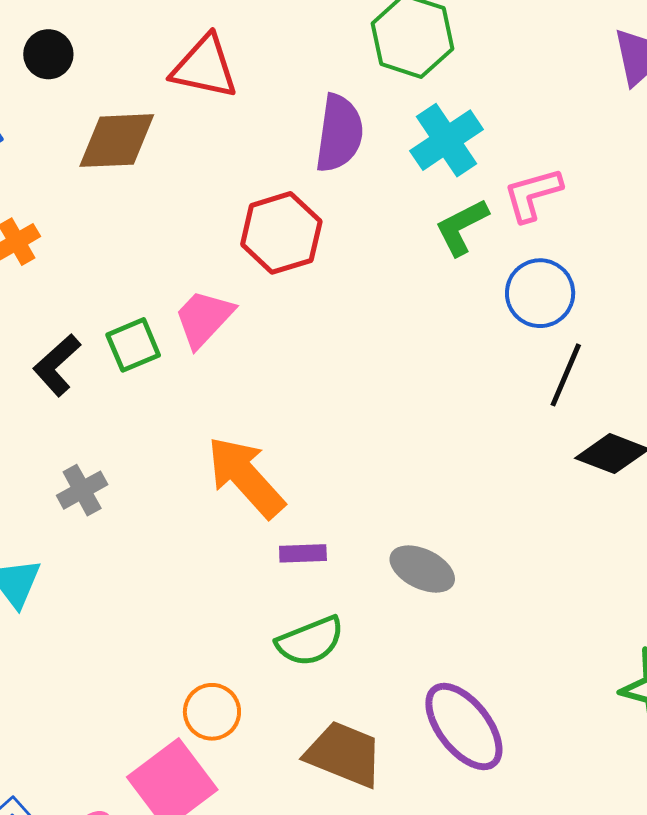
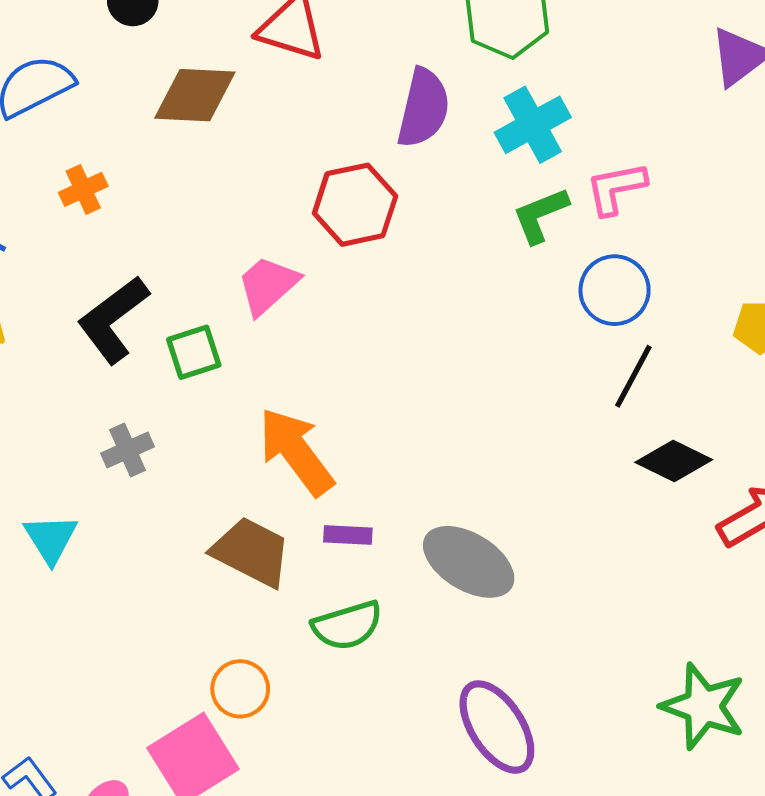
green square: (133, 345) -> (194, 352), moved
black L-shape: (57, 365) -> (113, 320), size x1.4
gray ellipse: (422, 569) -> (469, 562), size x1.4
brown trapezoid: (344, 754) -> (251, 552), moved

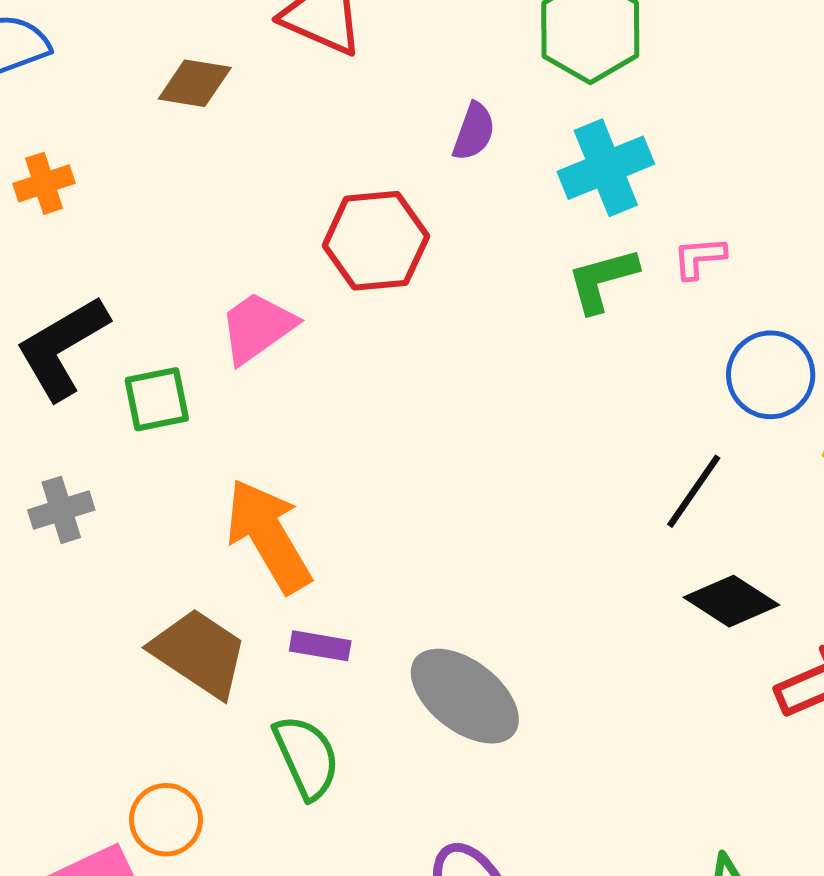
brown diamond: (195, 95) -> (195, 83), size x0.7
purple semicircle: (423, 108) -> (474, 132), size x0.6
pink L-shape: (616, 188) -> (699, 258), size x0.7
blue circle: (615, 290) -> (771, 375), moved
green semicircle: (347, 625) -> (307, 757), turned -104

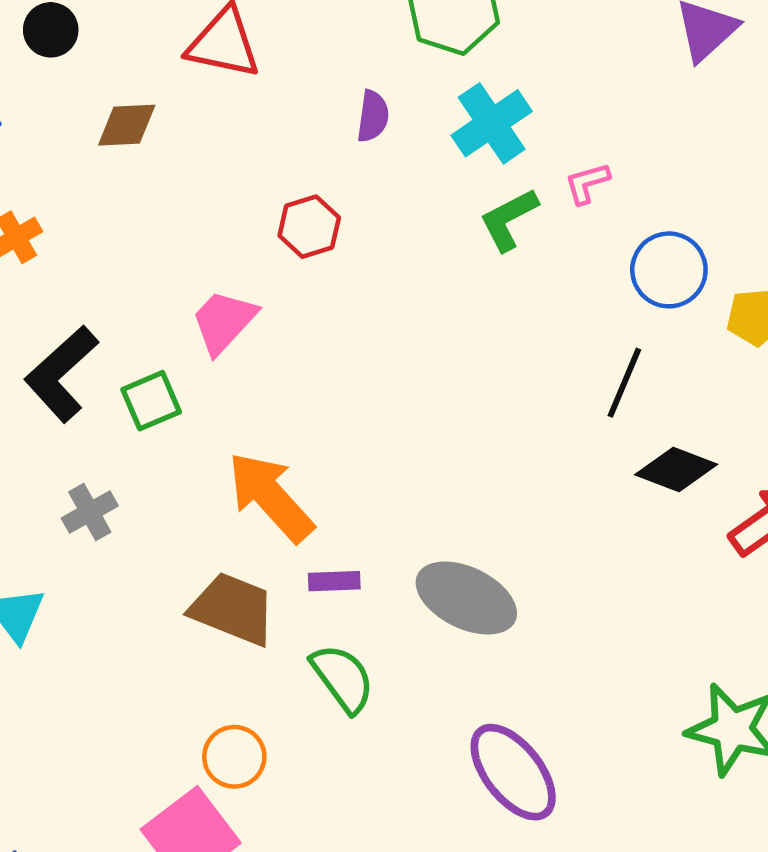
red hexagon: (376, 241) -> (309, 227), size x0.7

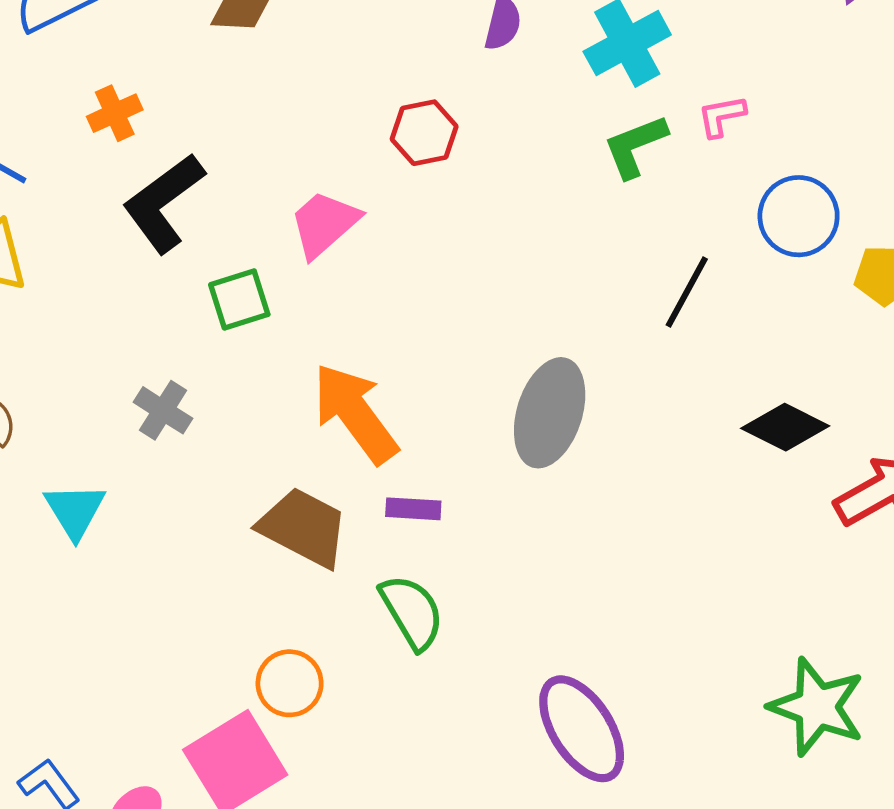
black L-shape: (61, 374) -> (164, 203), moved
black line: (624, 383) -> (687, 292), moved
gray cross: (90, 512) -> (163, 410), turned -34
gray ellipse: (466, 598) -> (550, 413), moved, turned 76

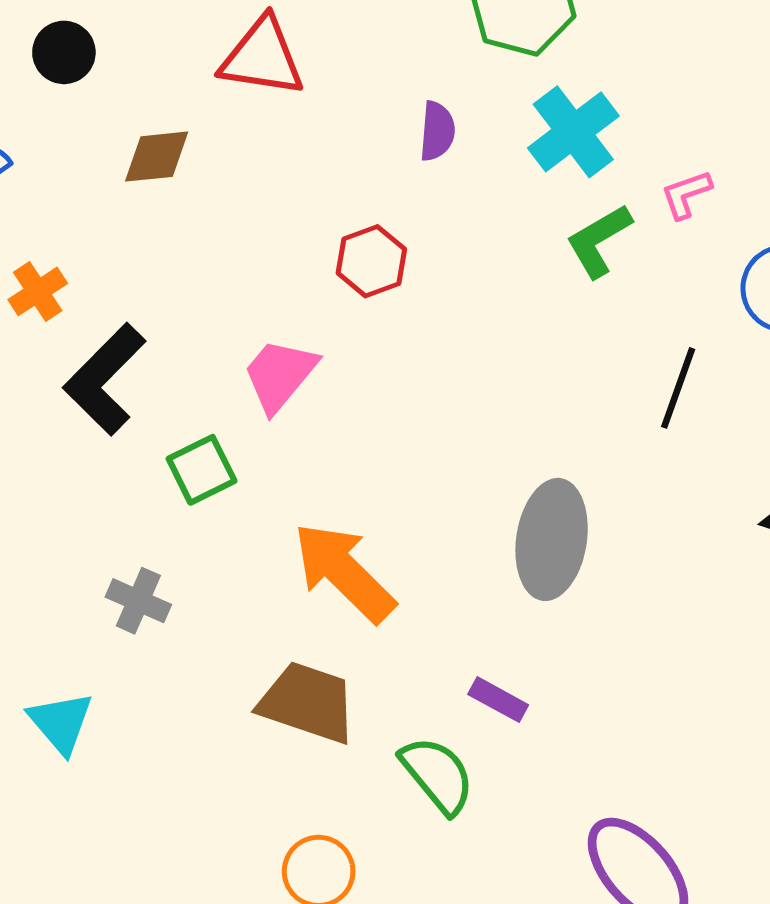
purple rectangle: (413, 509) -> (498, 700), moved, turned 34

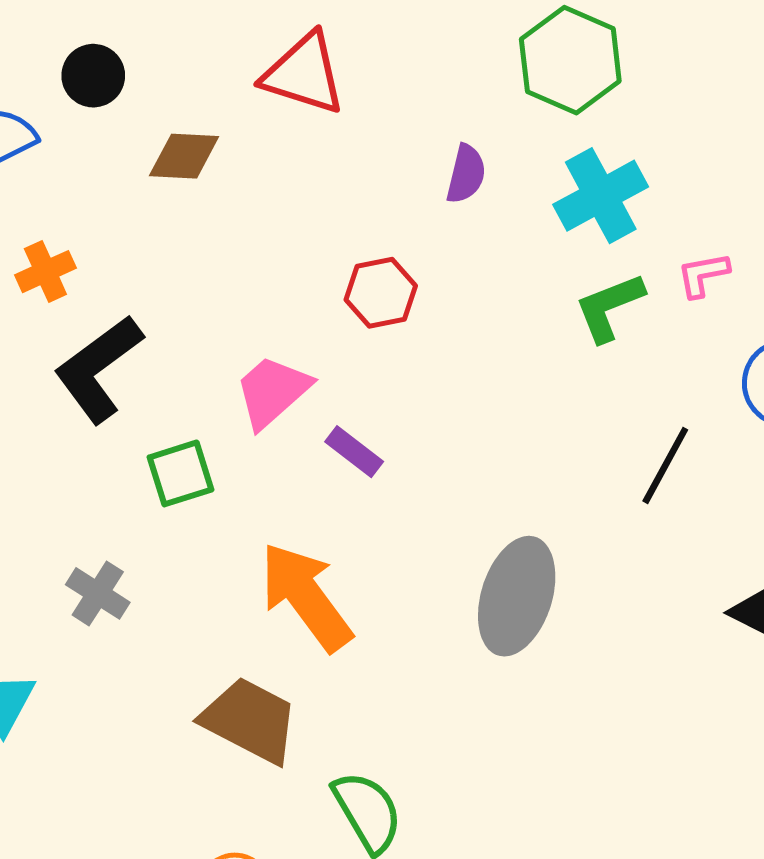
black circle: (64, 52) -> (93, 76), moved
purple rectangle: (498, 700) -> (354, 452), moved

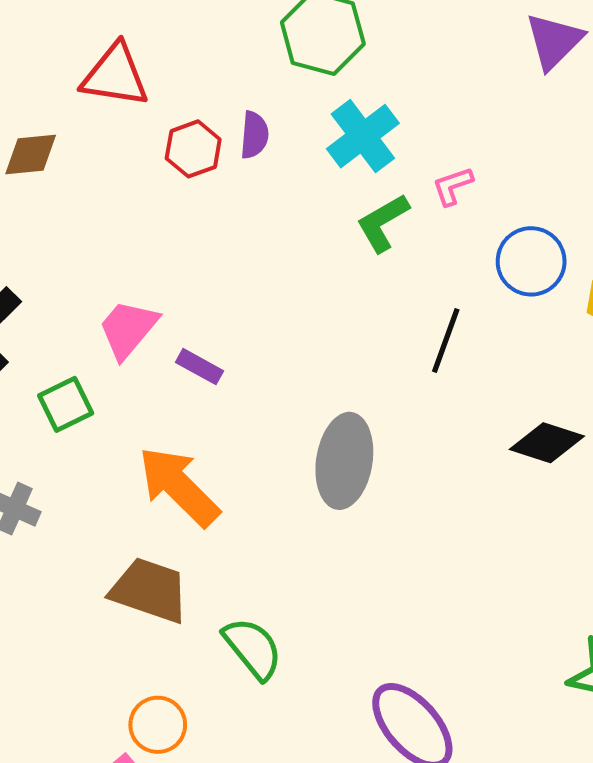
red hexagon: (381, 293) -> (193, 149), moved

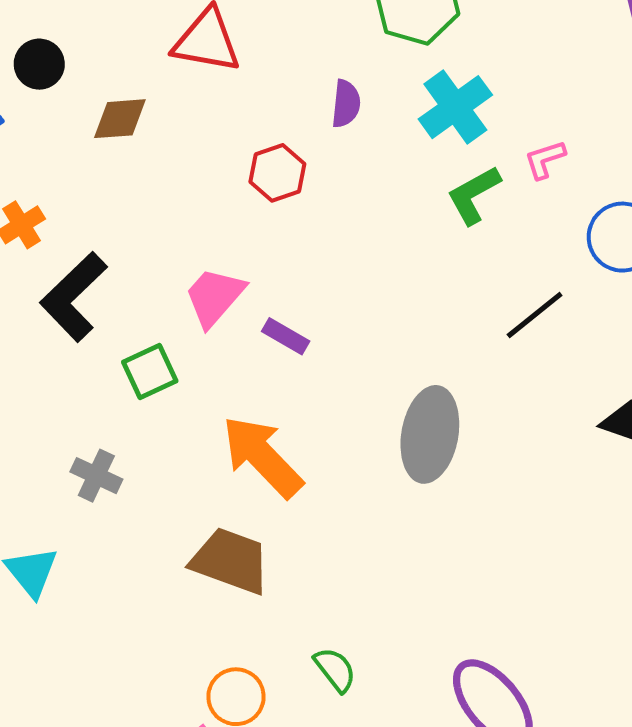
red hexagon: (193, 149) -> (277, 173), moved
black line: (446, 340) -> (535, 315), turned 30
green semicircle: (253, 648) -> (335, 670), moved, size x0.7

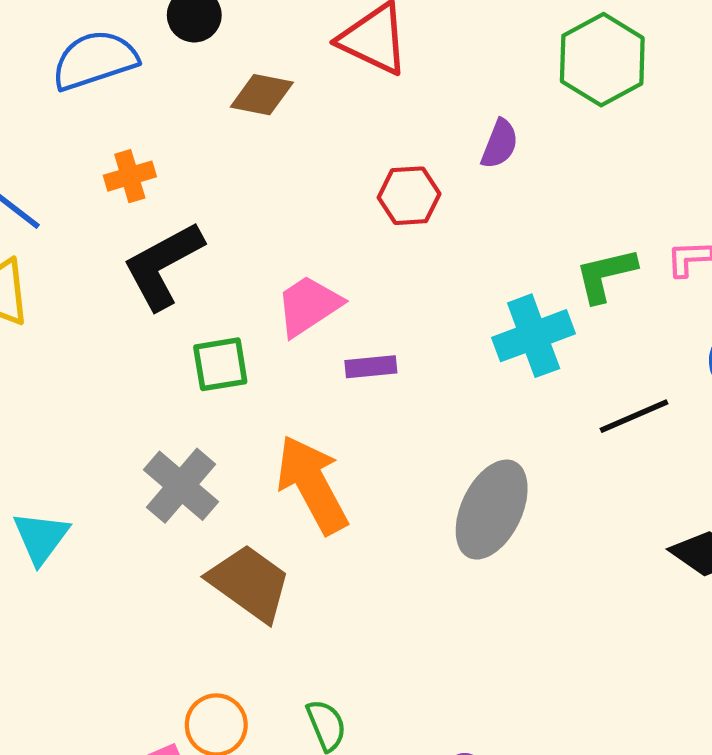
cyan cross: (455, 107) -> (534, 336), moved
purple rectangle: (286, 336) -> (371, 367), turned -51
gray cross: (96, 476) -> (181, 486), moved, size x1.4

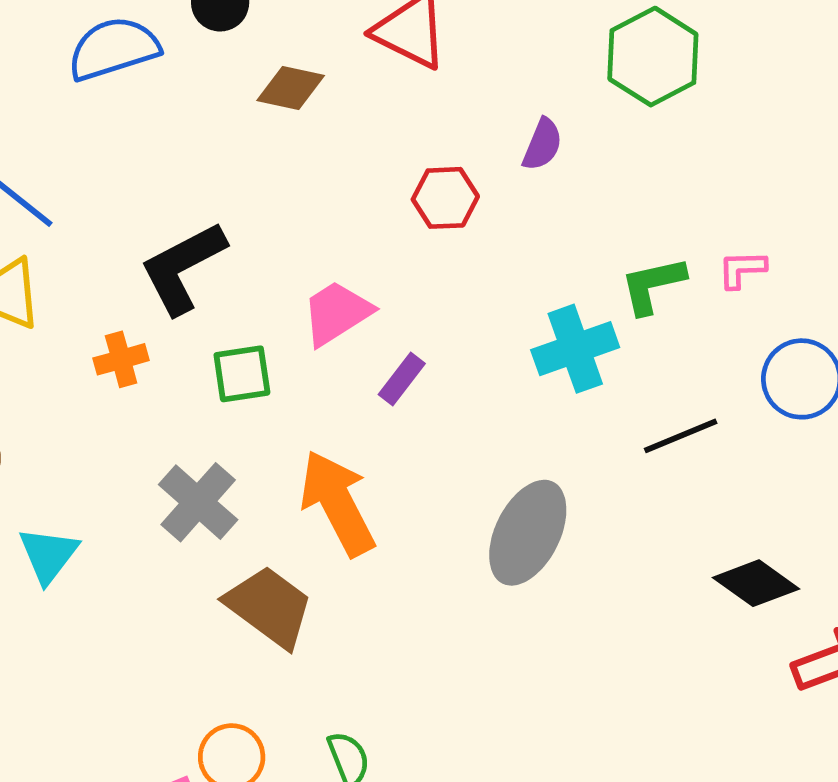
orange cross: (130, 176) -> (121, 359), moved
purple rectangle: (371, 367) -> (402, 379), turned -48

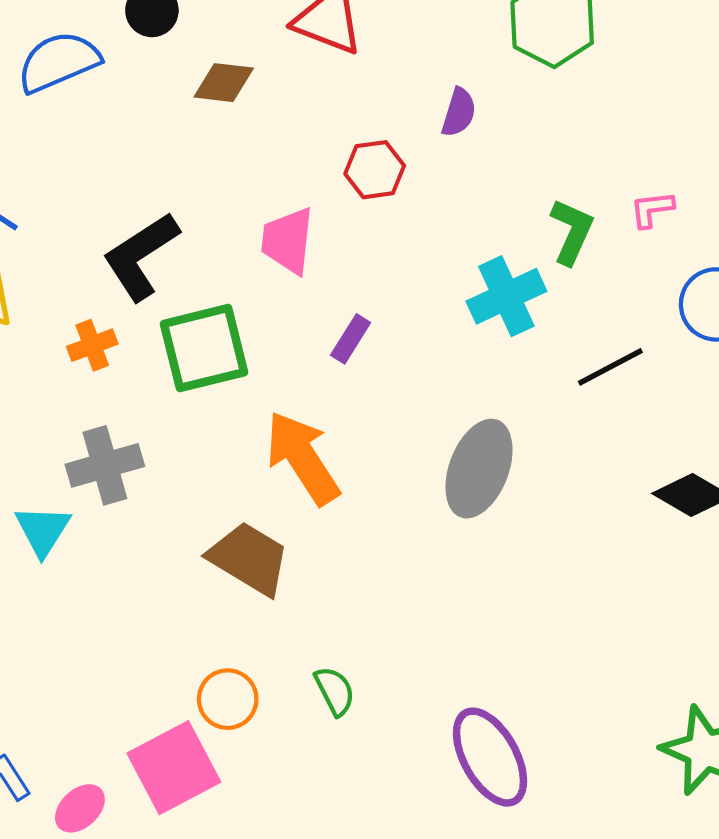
green L-shape: (653, 285) -> (572, 232), turned 132
pink trapezoid: (337, 313) -> (288, 241), moved, turned -46
green square: (242, 374) -> (204, 348), size x1.6
gray cross: (198, 502) -> (105, 465), moved, turned 38

